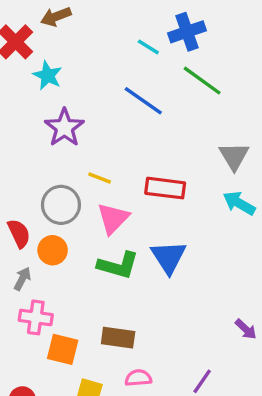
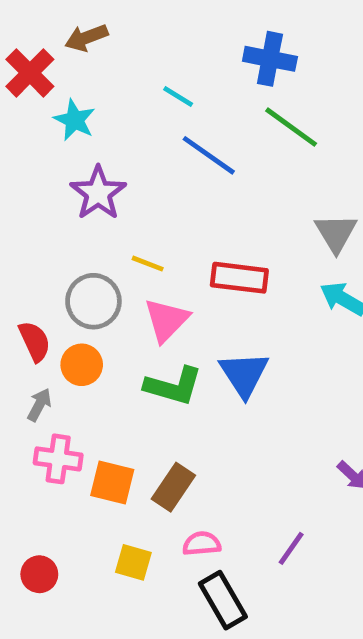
blue cross: (187, 32) -> (270, 59), turned 30
cyan line: (148, 47) -> (178, 96), moved
brown rectangle: (118, 338) -> (173, 487), turned -64
orange square: (63, 349) -> (112, 482), moved

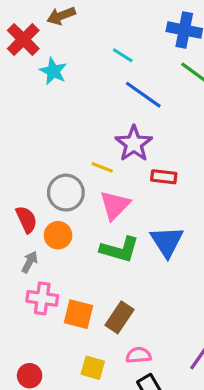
purple star: (98, 193) -> (134, 144), moved
red rectangle: (239, 278) -> (164, 177), size x0.7

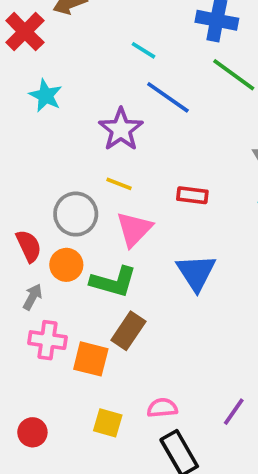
cyan star: (53, 71) -> (46, 96), moved
purple star: (134, 144) -> (121, 129), moved
green L-shape: (120, 249) -> (113, 282), moved
brown rectangle: (120, 317) -> (128, 331), moved

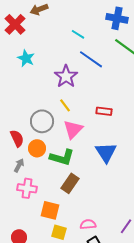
yellow line: (119, 184) -> (65, 105), turned 32
orange square: (91, 359) -> (50, 210), moved

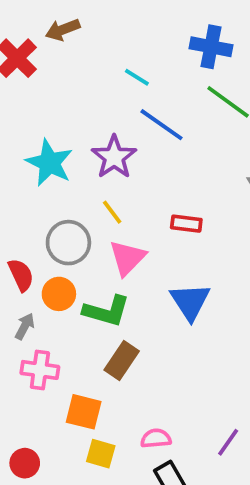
cyan star: (26, 58) -> (49, 163), moved, size x1.4

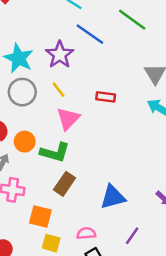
gray circle: (68, 243) -> (22, 92), moved
blue triangle: (190, 302) -> (113, 197), moved, turned 48

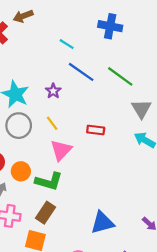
green line: (132, 20) -> (120, 76), moved
purple star: (60, 55) -> (53, 91), size x0.6
brown rectangle: (65, 184) -> (45, 213), moved

